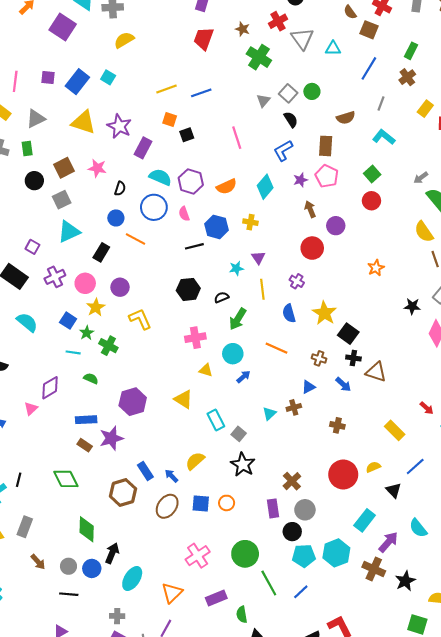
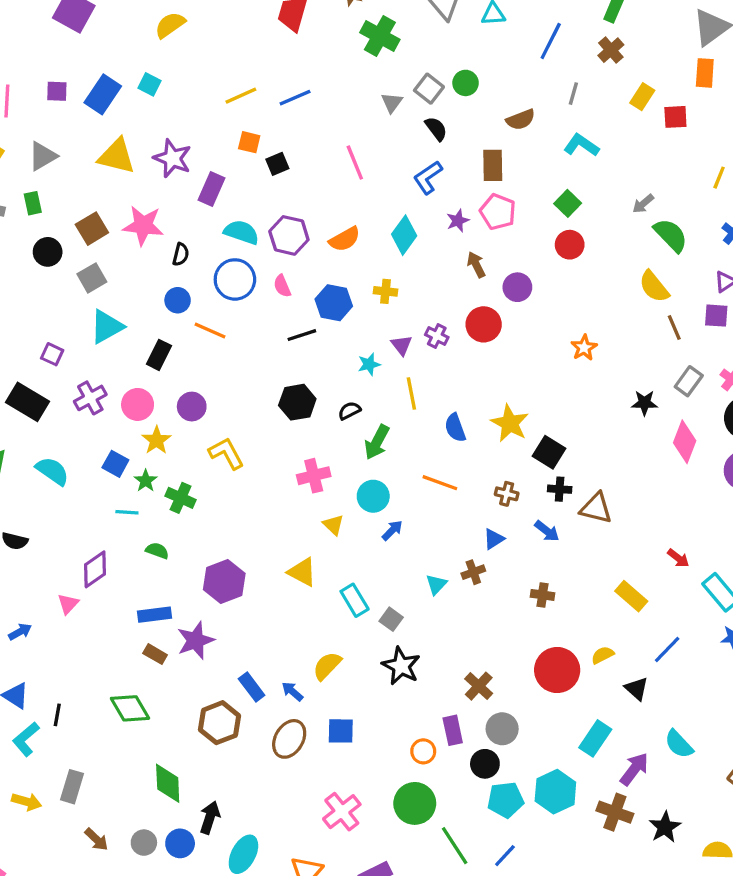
pink star: (97, 168) -> (143, 225), size x1.4
purple cross: (297, 281) -> (437, 336), moved
yellow triangle: (206, 370) -> (333, 525), turned 32
orange circle: (227, 503) -> (423, 751), moved

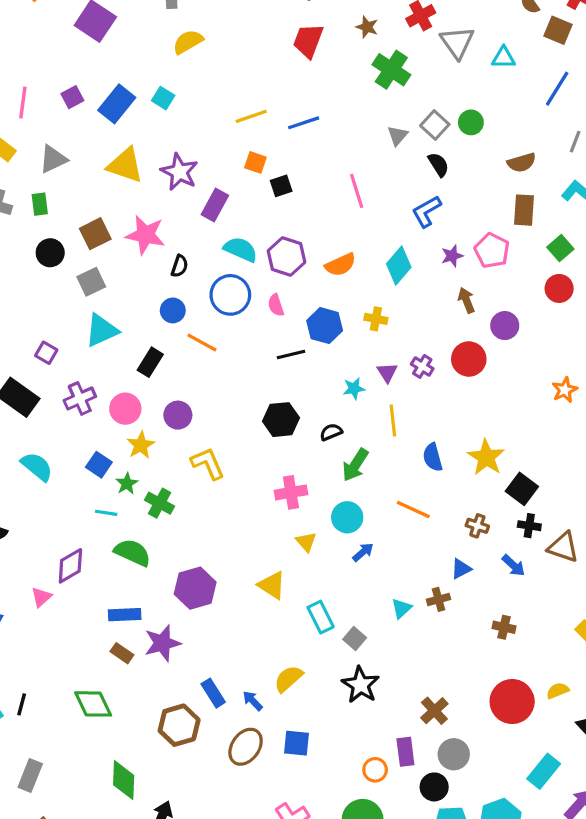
purple square: (57, 91) -> (72, 97), turned -35
brown rectangle: (493, 165) -> (524, 210), moved
green semicircle: (157, 551) -> (132, 553), size x1.6

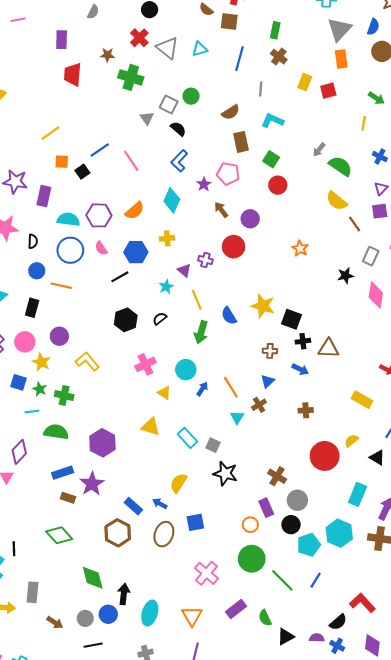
blue line: (304, 123) -> (100, 150), moved
green arrow: (355, 465) -> (201, 332), moved
orange line: (413, 510) -> (231, 387), moved, turned 50

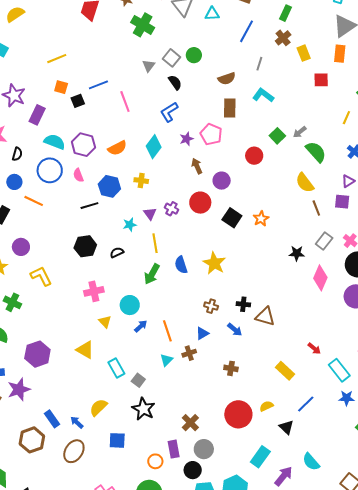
yellow rectangle: (305, 82) -> (304, 53), moved, turned -56
green square: (271, 159) -> (277, 136), moved
black square: (291, 319) -> (232, 218), moved
blue square: (195, 522) -> (117, 440), moved

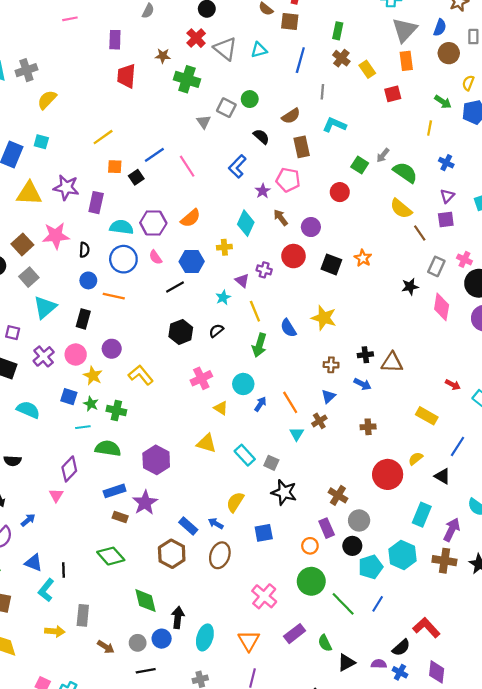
black semicircle: (175, 82) -> (261, 137), moved
cyan diamond: (154, 147) -> (246, 223), moved

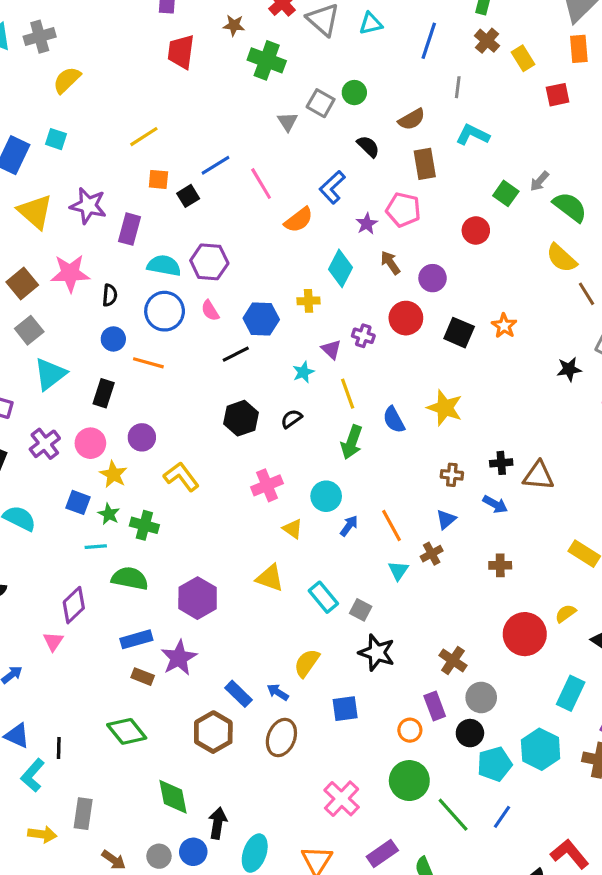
yellow triangle: (29, 193) -> (35, 212), turned 36
orange semicircle: (191, 218) -> (299, 220), moved

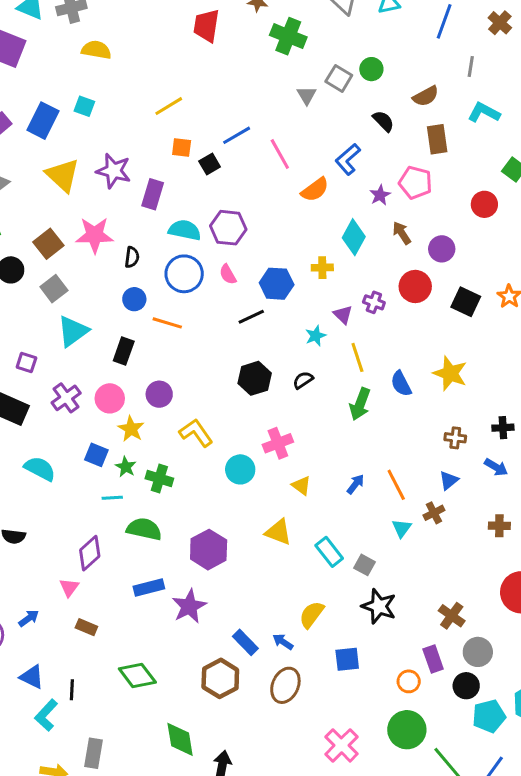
yellow semicircle: (67, 80) -> (96, 50), turned 52
cyan circle: (326, 496) -> (240, 469), moved
brown rectangle: (143, 677) -> (86, 627), moved

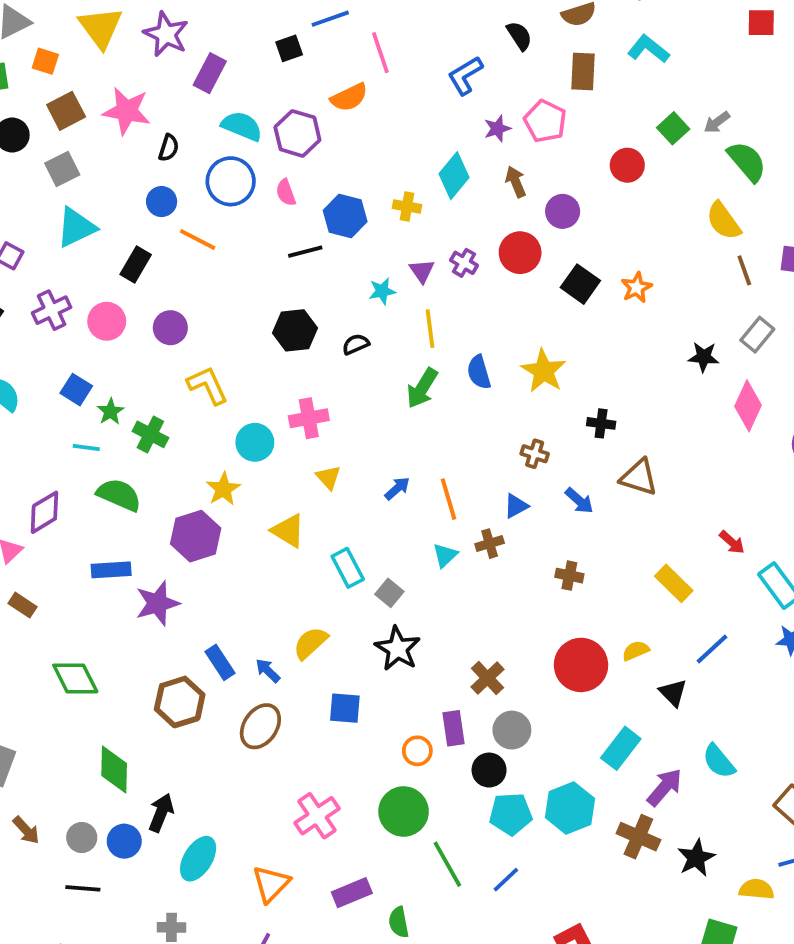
orange square: (182, 147) -> (45, 61), moved
orange semicircle: (315, 190) -> (349, 97), moved
black cross: (503, 428) -> (601, 423), moved
yellow star: (131, 429) -> (223, 489), moved

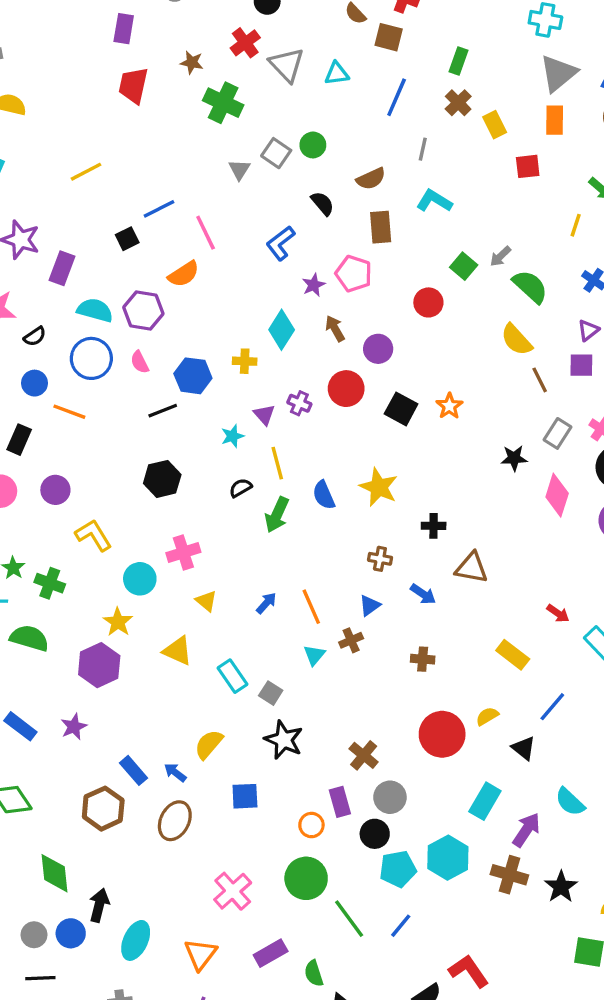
black semicircle: (169, 148) -> (35, 336), turned 45
black semicircle: (356, 344) -> (240, 488), moved
blue rectangle: (111, 570) -> (20, 726), moved, turned 48
purple star: (157, 603) -> (74, 727), size x0.7

